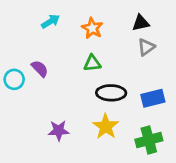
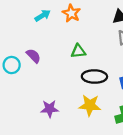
orange star: (92, 28) -> (71, 13), moved
yellow star: (106, 127) -> (90, 105), turned -30

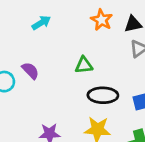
orange star: (71, 13) -> (102, 20), moved

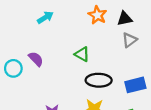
green triangle: (84, 65) -> (82, 54), turned 35

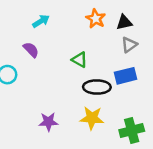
purple semicircle: (36, 59) -> (31, 50), moved
blue rectangle: (135, 85) -> (125, 76), moved

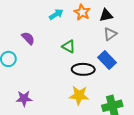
cyan arrow: (41, 21) -> (56, 14), moved
blue rectangle: (125, 76) -> (107, 60), turned 60
purple star: (48, 122) -> (24, 98), moved

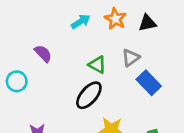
gray triangle: (110, 34) -> (131, 58), moved
black ellipse: (83, 69) -> (89, 95), moved, turned -50

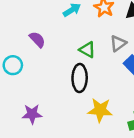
black ellipse: (89, 95) -> (80, 78), turned -40

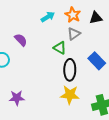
gray triangle: (118, 43) -> (74, 34), moved
black ellipse: (80, 78) -> (70, 70), moved

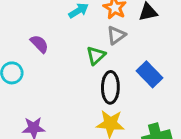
green triangle: (60, 48) -> (96, 56), turned 48

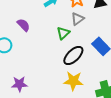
black ellipse: (110, 87) -> (73, 56), turned 45

